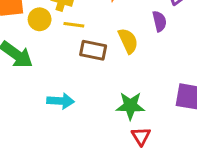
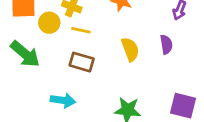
purple semicircle: (159, 21) -> (166, 45), moved
brown rectangle: (93, 50) -> (82, 62), moved

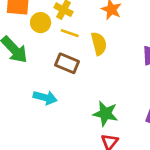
yellow semicircle: (130, 49) -> (99, 44), moved

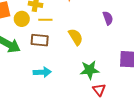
yellow semicircle: (99, 44) -> (76, 37), moved
brown rectangle: (67, 63) -> (40, 40), moved

